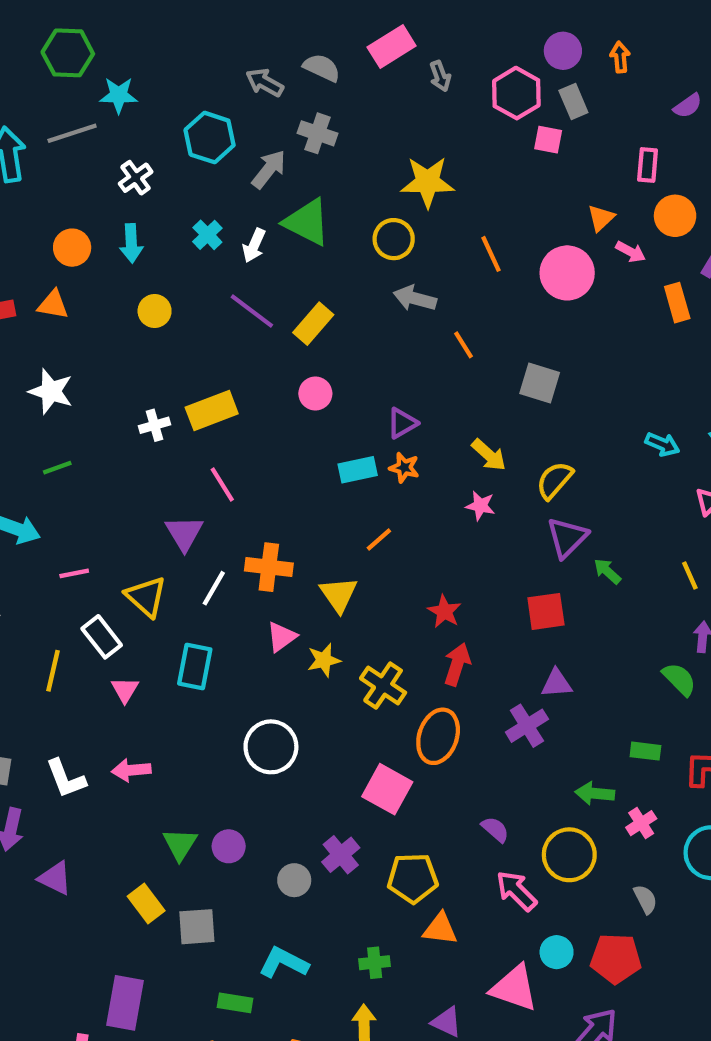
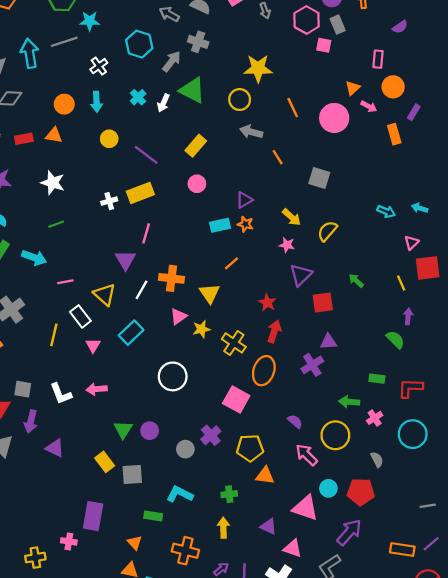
purple line: (252, 311) -> (146, 155), moved
pink line: (222, 485) -> (146, 233), turned 48
purple triangle: (567, 537) -> (301, 275), moved
cyan rectangle: (195, 666) -> (131, 333), turned 35

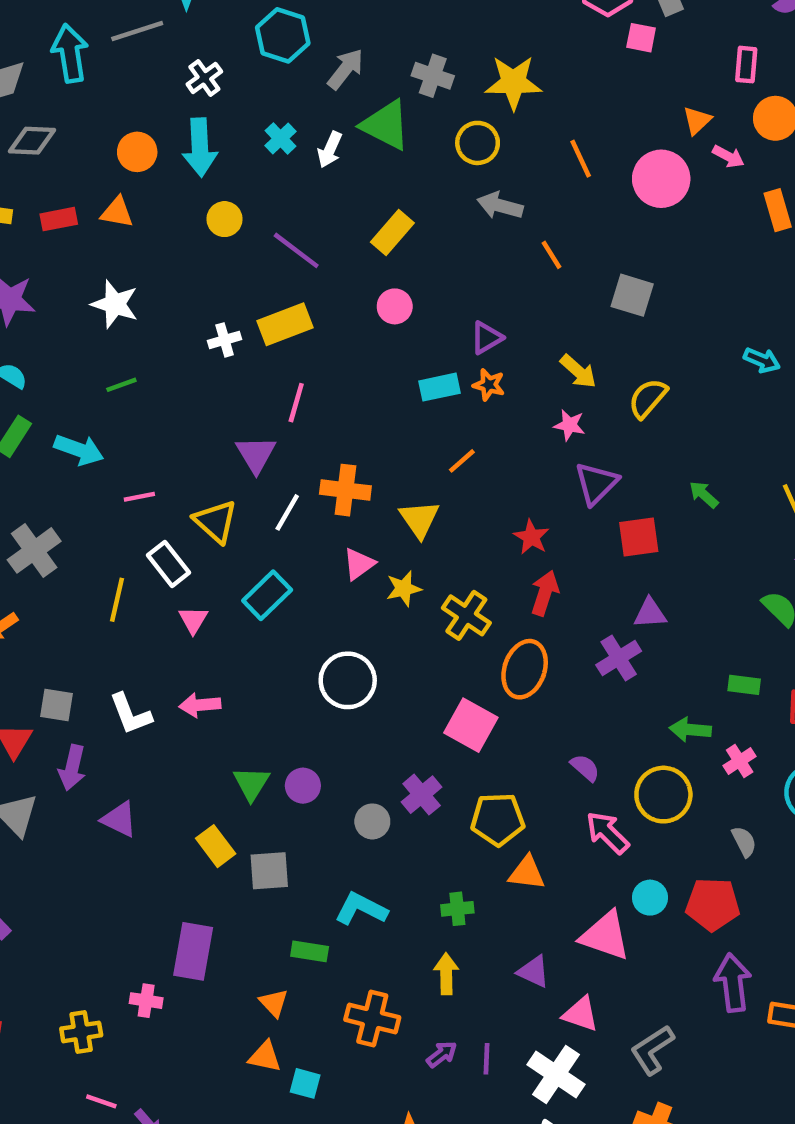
gray cross: (198, 42) -> (433, 76), moved
cyan arrow: (97, 102) -> (200, 147), size x1.4
purple arrow: (349, 532) -> (733, 983), moved, turned -48

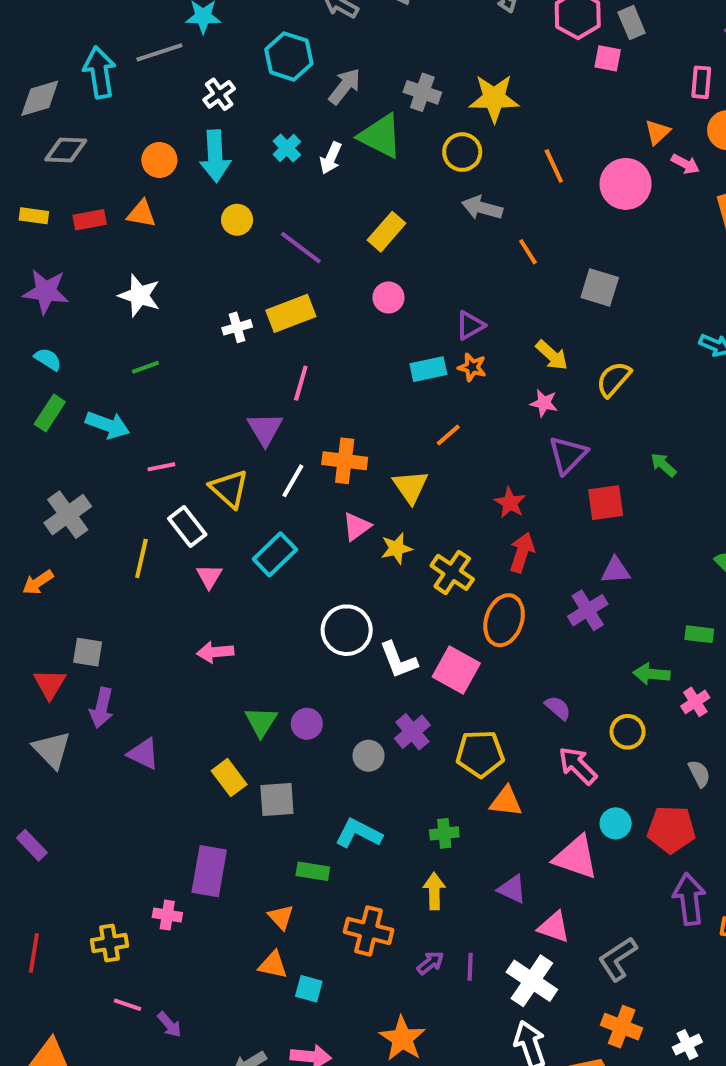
white L-shape: (130, 714) -> (398, 660), moved
yellow circle: (663, 795) -> (628, 732), size x0.7

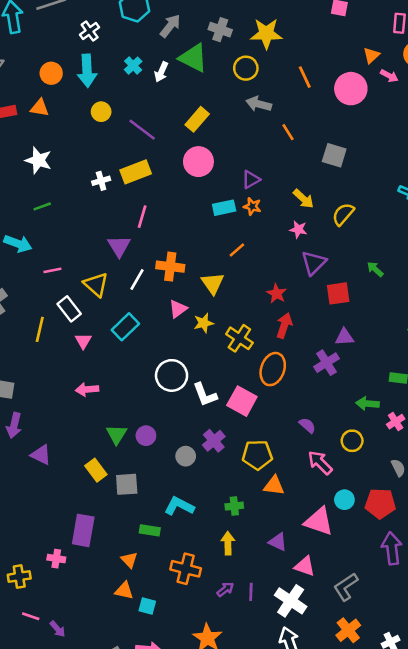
pink circle: (388, 297) -> (198, 162), size x1.5
orange cross: (622, 1027) -> (348, 630), turned 30

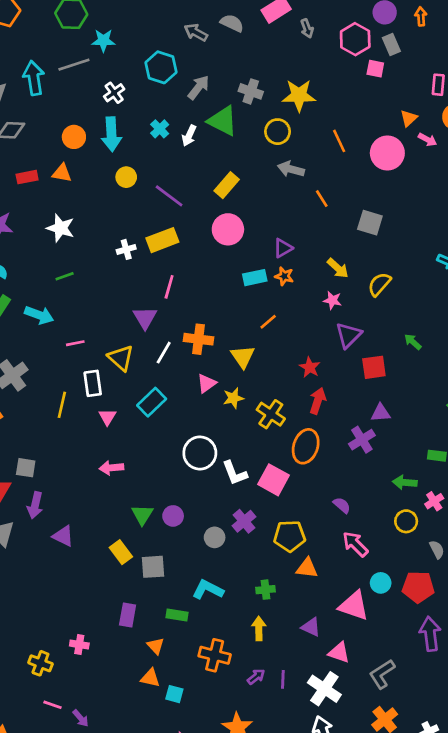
white rectangle: (69, 309) -> (93, 383), turned 30
yellow circle: (352, 441) -> (406, 521), moved
purple rectangle: (83, 530) -> (128, 615), moved, size x0.7
yellow cross: (19, 577) -> (40, 663), turned 30

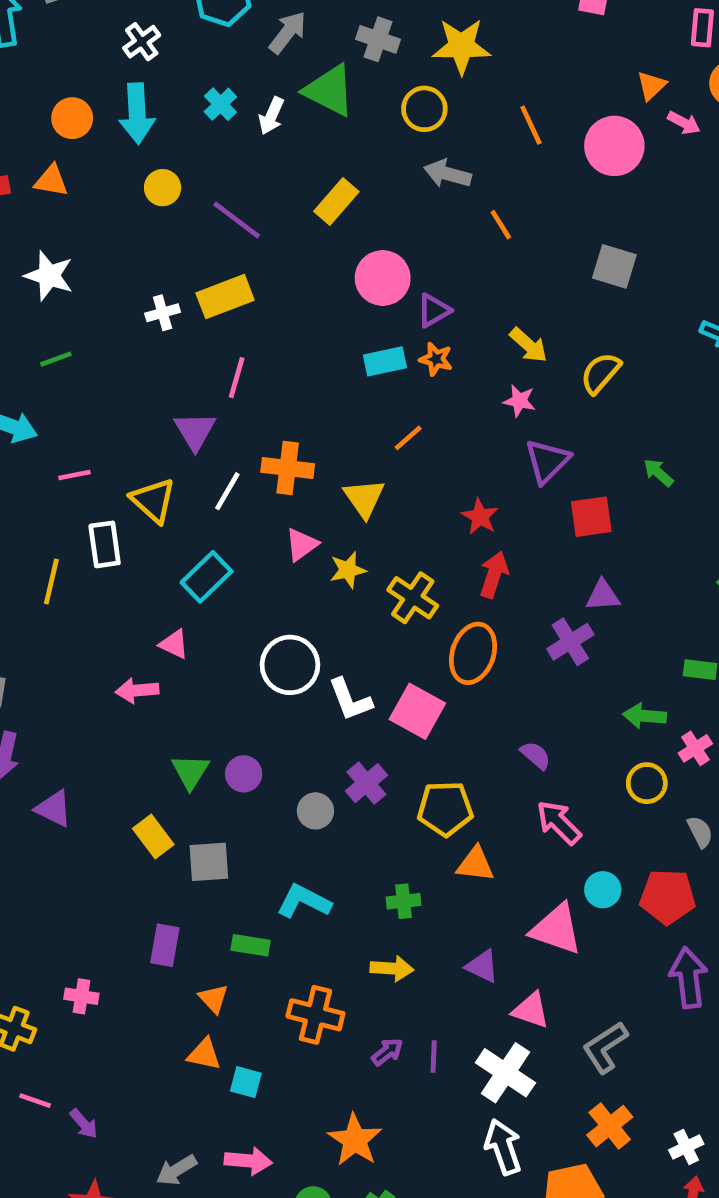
gray square: (370, 223) -> (614, 266), moved
pink circle: (228, 229) -> (383, 278), moved
pink triangle: (107, 417) -> (174, 644), moved, turned -36
yellow arrow: (259, 628) -> (392, 968), turned 95

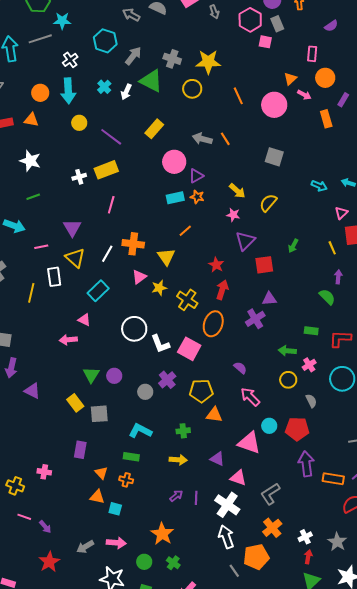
gray arrow: (448, 174) -> (202, 139), moved
purple triangle: (195, 431) -> (72, 228), moved
green arrow: (658, 473) -> (293, 246), turned -104
green rectangle: (251, 945) -> (131, 457), moved
orange cross: (315, 1015) -> (126, 480), moved, size x0.6

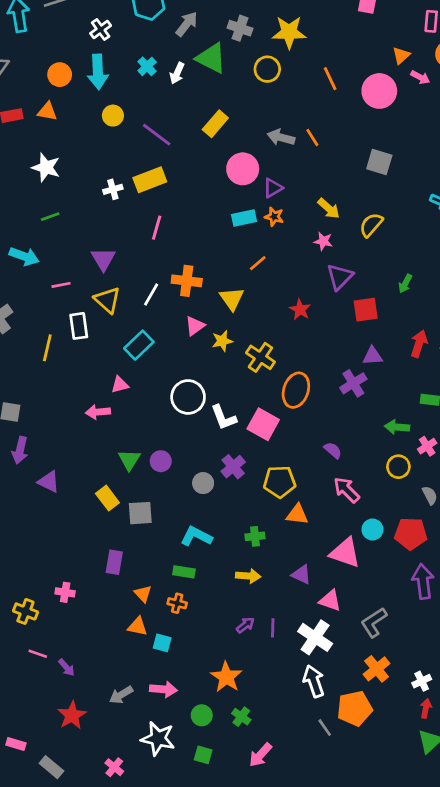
red arrow: (222, 290) -> (419, 344), moved
pink triangle: (84, 320) -> (120, 385), turned -40

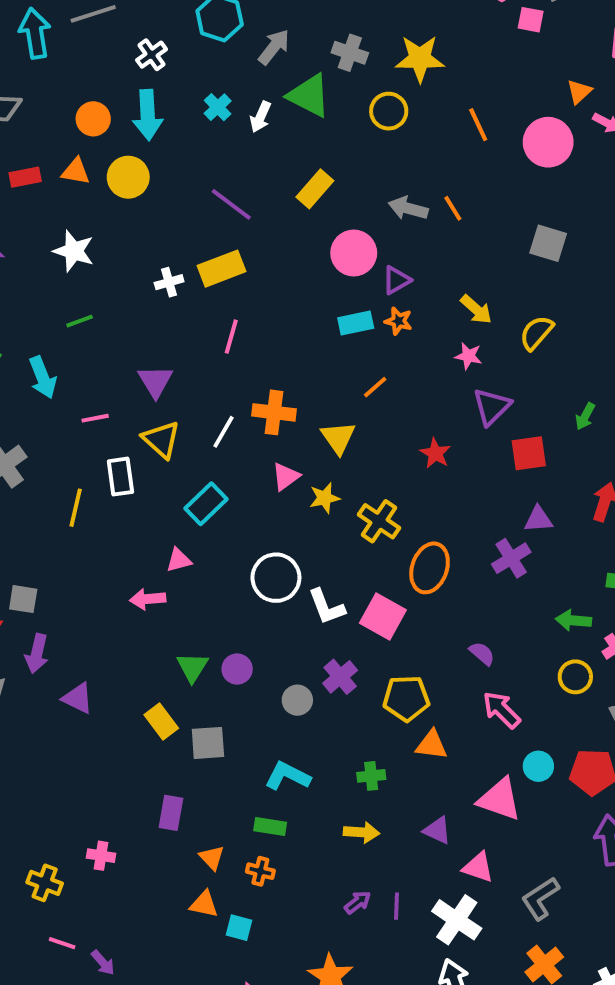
yellow circle: (113, 116) -> (128, 177), moved, size x1.4
cyan arrow: (24, 256) -> (43, 377), turned 48

